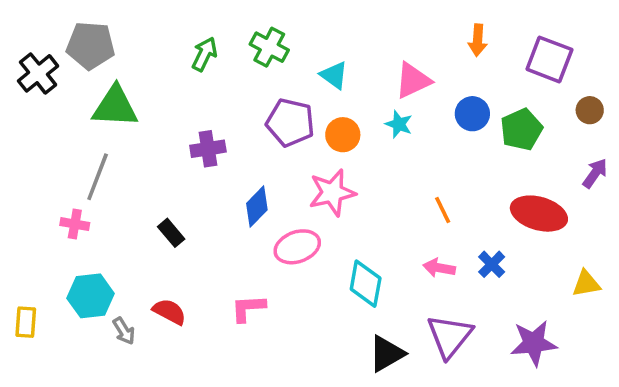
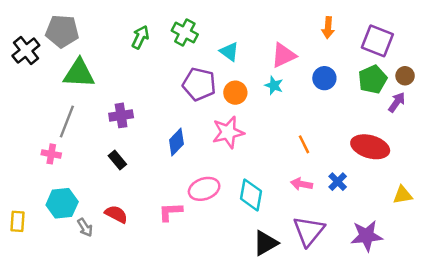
green pentagon: (521, 129) -> (373, 79), moved
purple cross: (208, 149) -> (121, 115), moved
purple arrow: (595, 173) -> (397, 102), moved
pink ellipse: (297, 247) -> (204, 189), moved

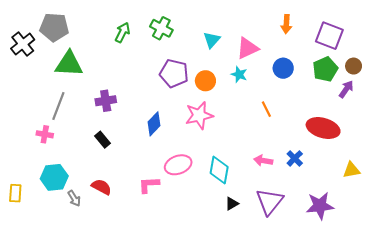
cyan triangle: (229, 52) -> (212, 40), moved, turned 36
orange line: (304, 144) -> (266, 109), moved
black triangle: (265, 243) -> (232, 204), moved, size x0.6

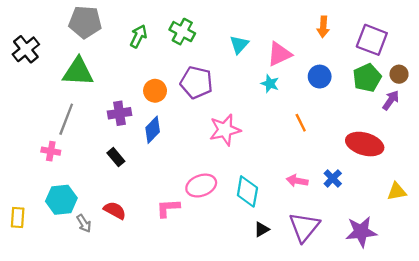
gray pentagon: (54, 27) -> (85, 22), moved
orange circle: (205, 81) -> (155, 91), moved
blue diamond: (154, 124) -> (153, 130), moved

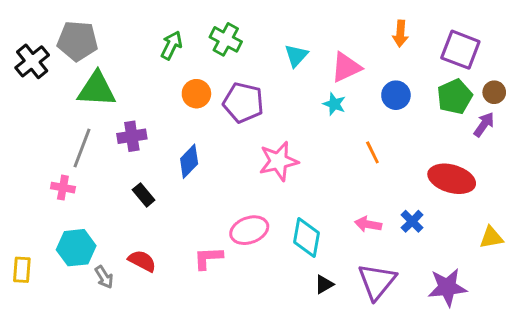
gray pentagon: (85, 22) -> (78, 41), moved
orange circle: (155, 91) -> (196, 94), moved
purple cross: (119, 113) -> (132, 136), moved

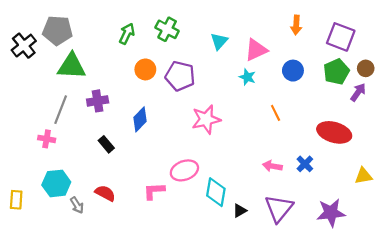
cyan diamond: (306, 237) -> (216, 192), moved

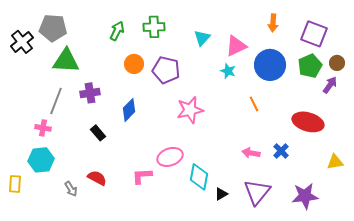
green cross: (167, 29) -> (154, 27), turned -30
blue circle: (293, 71) -> (270, 65), size x1.6
cyan hexagon: (56, 183) -> (41, 160), moved

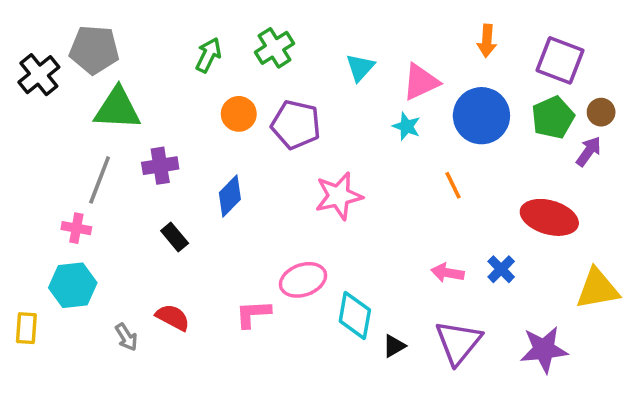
green cross: (154, 27) -> (274, 48), turned -30
yellow triangle: (335, 162) -> (597, 289), size x1.5

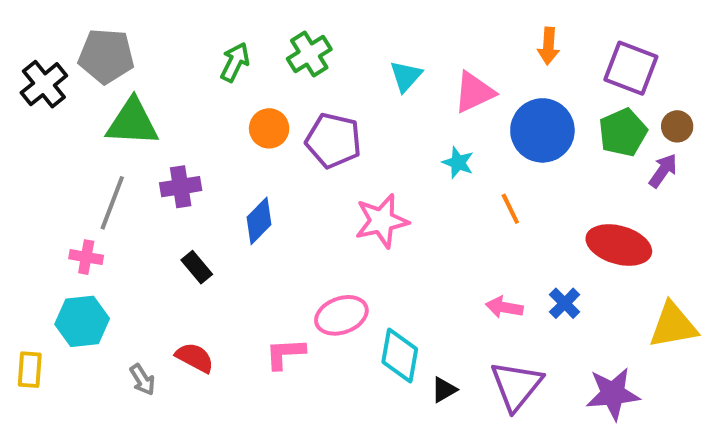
cyan star: (407, 126) -> (458, 163), moved

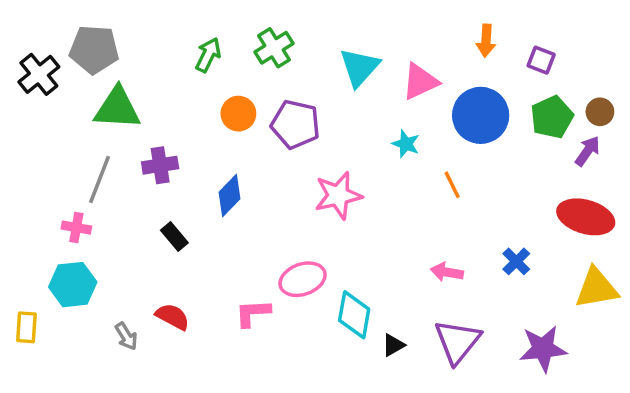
purple square: (631, 68) -> (541, 60), moved, size x0.6
cyan triangle: (406, 76) -> (360, 67), size x1.4
red ellipse: (619, 245) -> (586, 217), moved
blue cross: (565, 303) -> (516, 261), moved

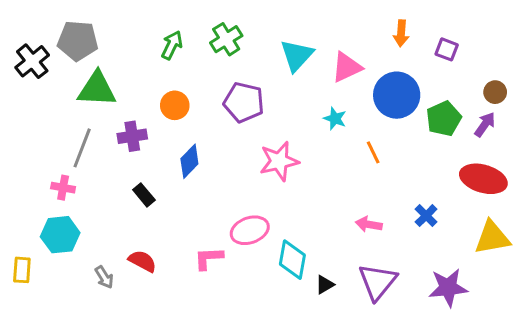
orange circle: (238, 114) -> (175, 105), moved
green pentagon: (552, 117) -> (444, 119), moved

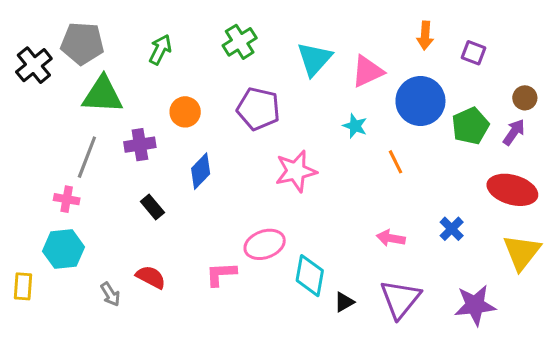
green arrow: (172, 45) -> (160, 50), moved
yellow triangle: (492, 238) -> (522, 252), turned -42

